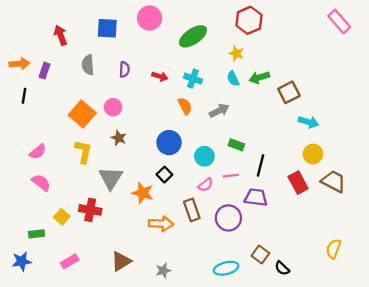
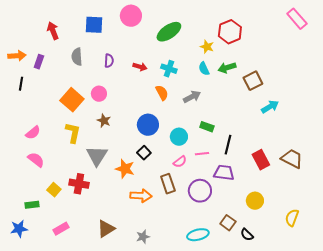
red hexagon: (249, 20) -> (230, 32), moved
cyan arrow: (308, 122) -> (270, 107), turned -48
yellow circle: (313, 154) -> (255, 201), moved

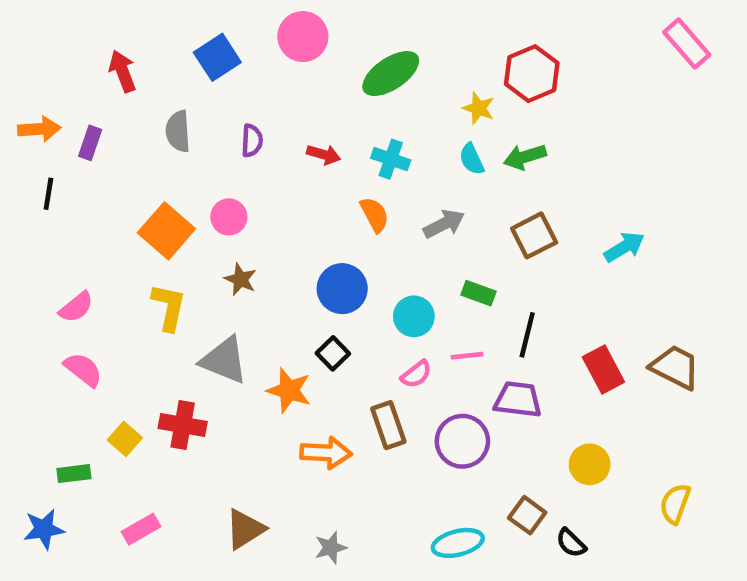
blue square: (94, 25) -> (217, 57), turned -36
brown square: (253, 81) -> (534, 235), moved
gray triangle: (97, 156) -> (224, 360), turned -40

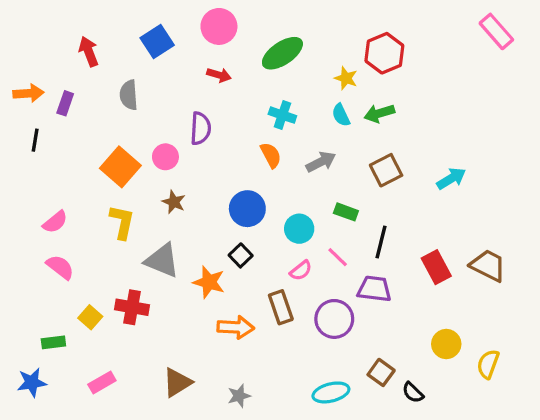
purple semicircle: (252, 141) -> (201, 128), moved, size x1.4
red arrow: (324, 154) -> (219, 75), moved
pink line: (467, 356) -> (338, 257), turned 50
yellow circle: (590, 464) -> (446, 344), moved

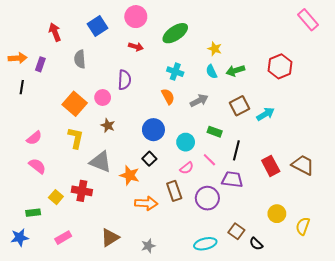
red hexagon: (384, 53) -> (280, 66), moved
cyan arrow: (451, 179) -> (265, 114), moved

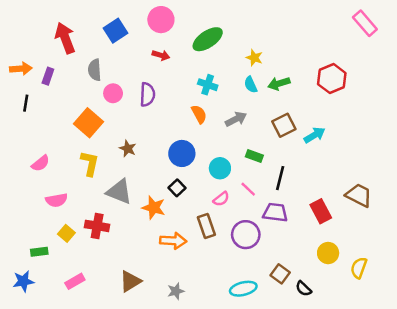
red arrow: (55, 32) -> (65, 38), size x1.4
pink circle: (103, 97) -> (113, 93), moved
pink semicircle: (37, 166) -> (57, 200), moved, turned 132
red rectangle: (271, 166) -> (321, 211), moved

